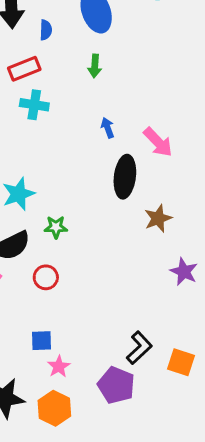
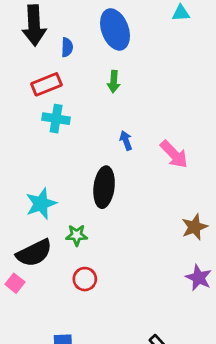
black ellipse: (125, 177) -> (104, 187), moved
brown star: (158, 218) -> (195, 227), moved
red circle: (46, 277) -> (85, 279), moved

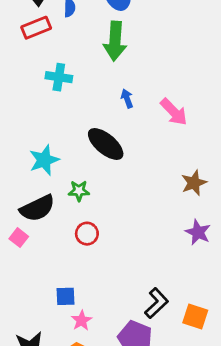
green arrow: (114, 82) -> (115, 41), size x1.8
red rectangle: (46, 84) -> (36, 28), moved
black ellipse: (104, 187) -> (106, 144), turned -57

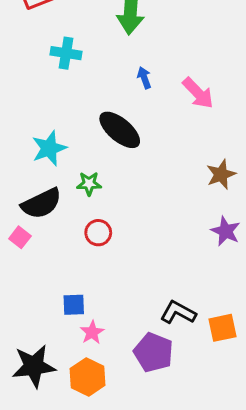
black L-shape: (156, 303) -> (178, 312), turned -108
orange square: (195, 316) -> (223, 328), turned -30

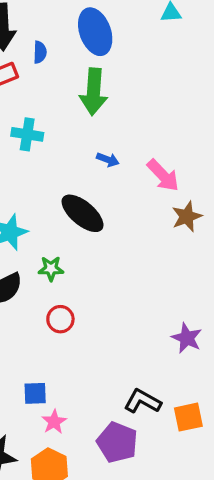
blue arrow: (144, 78) -> (108, 160), turned 130
brown star: (221, 174) -> (187, 216), moved
purple star: (226, 231) -> (187, 338), moved

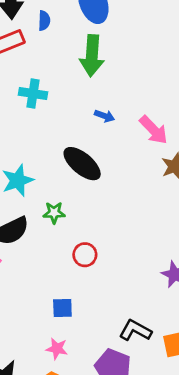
red circle: (60, 319) -> (85, 255), moved
blue square: (35, 393) -> (62, 308), moved
pink star: (54, 422) -> (57, 349), turned -30

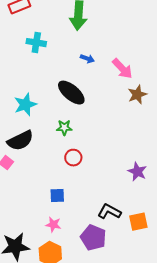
green star: (54, 213) -> (64, 128), moved

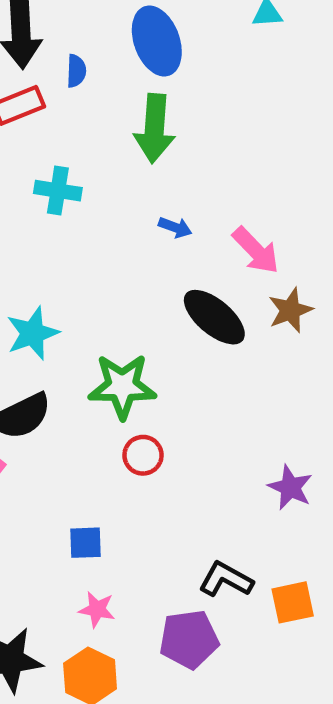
black ellipse: (71, 93) -> (214, 317), moved
green star: (64, 128) -> (122, 386), size x1.8
blue square: (57, 196) -> (85, 543), moved
purple pentagon: (93, 238) -> (189, 639), turned -30

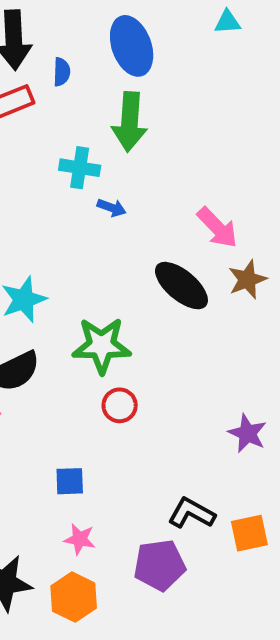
cyan cross: (58, 191) -> (80, 168), moved
blue arrow: (175, 227) -> (112, 208), moved

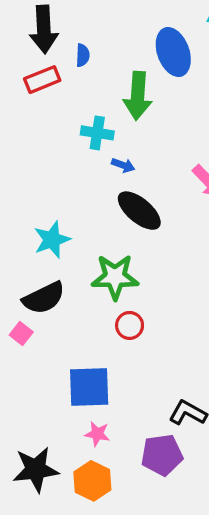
blue ellipse: (132, 46) -> (173, 52), moved
black ellipse: (181, 286) -> (139, 211), moved
blue square: (70, 481) -> (89, 387), size x1.8

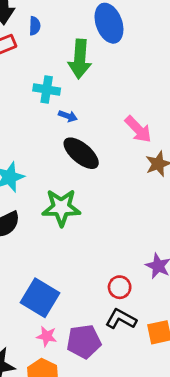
red circle: (130, 325) -> (120, 287), moved
blue square: (89, 387) -> (40, 298), turned 33
purple pentagon: (162, 455) -> (84, 342), moved

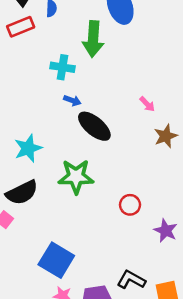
blue arrow: (68, 116) -> (72, 100), moved
pink arrow: (138, 129) -> (147, 104), size x0.6
red circle: (120, 287) -> (130, 205), moved

